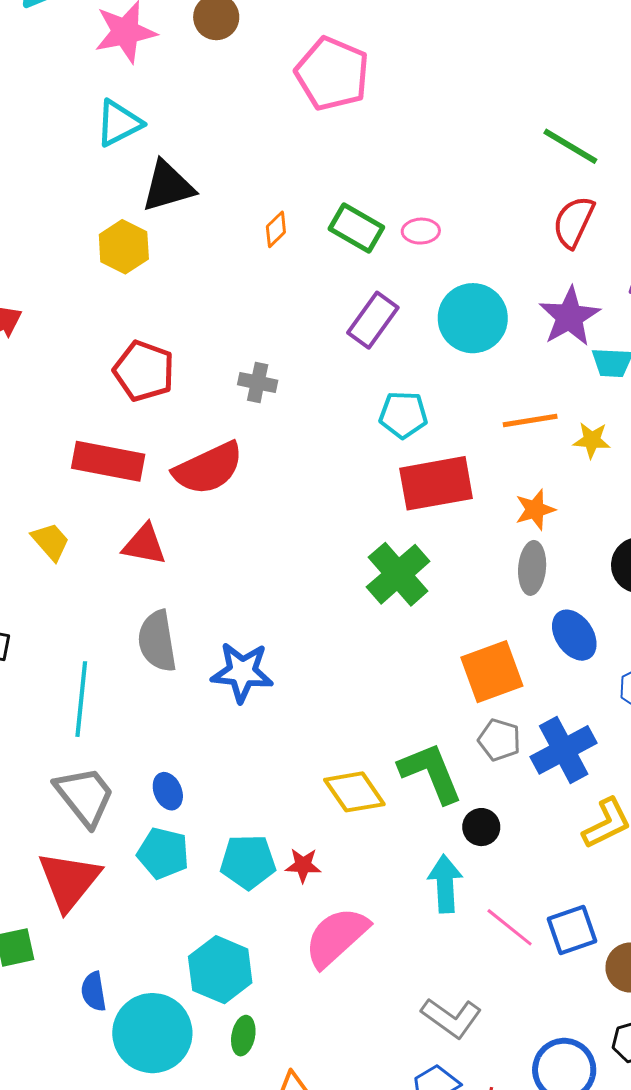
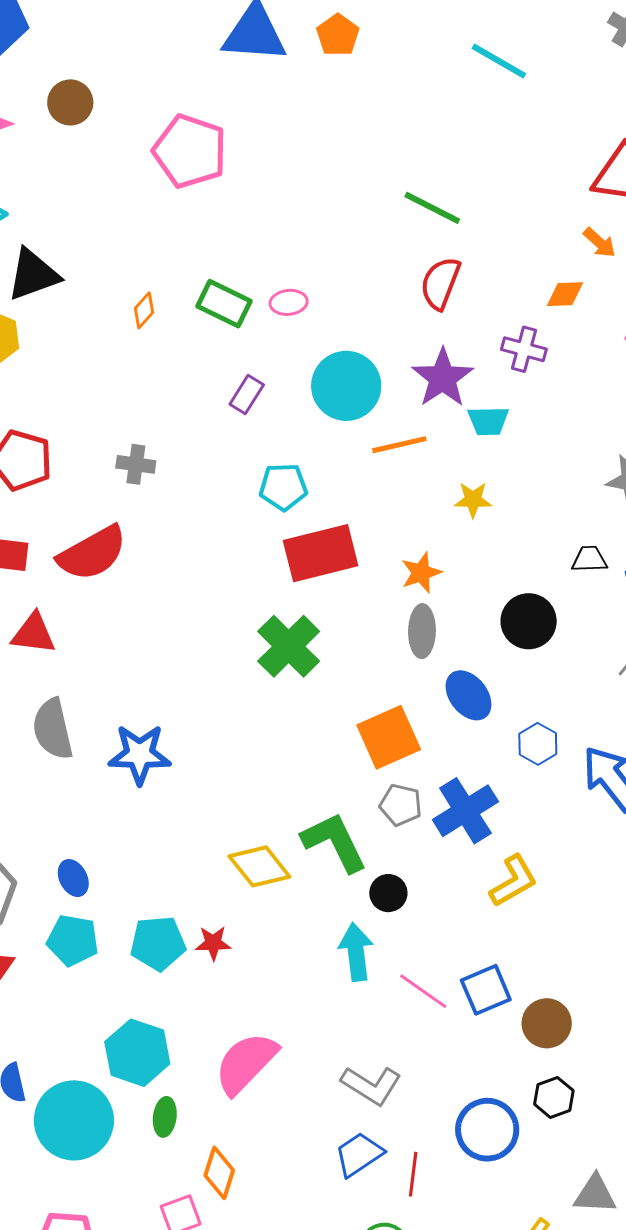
purple rectangle: (373, 320) -> (247, 395), size x0.7
orange line: (530, 420) -> (399, 445), moved
pink semicircle: (336, 937) -> (246, 1063), moved

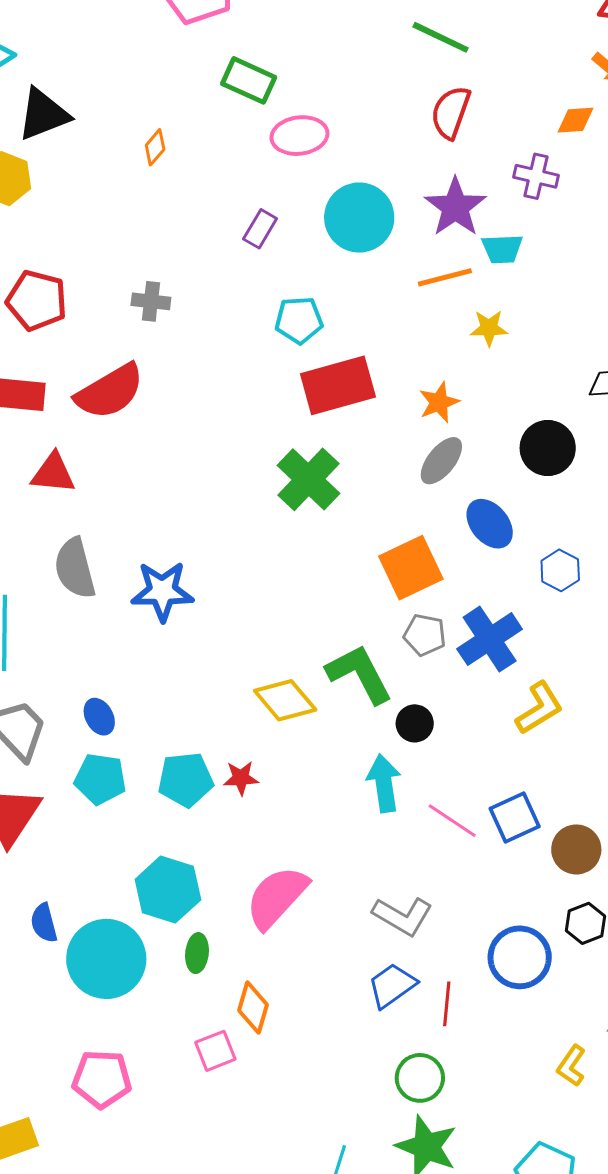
pink ellipse: (289, 302) -> (299, 136), size x1.5
green rectangle: (224, 304) -> (249, 80), moved
orange line: (399, 445) -> (445, 277), moved
gray ellipse: (422, 631) -> (441, 461), turned 39

